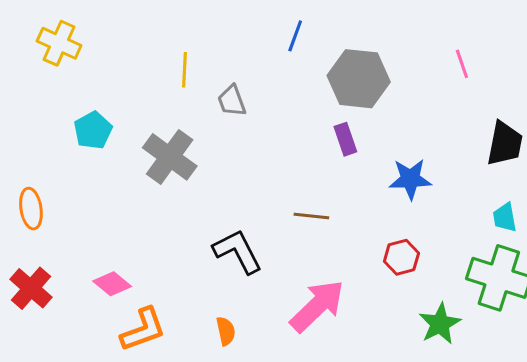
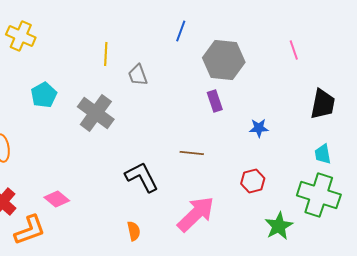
blue star: (410, 179) -> (259, 128), size x0.7
orange L-shape: (143, 330) -> (30, 230), moved

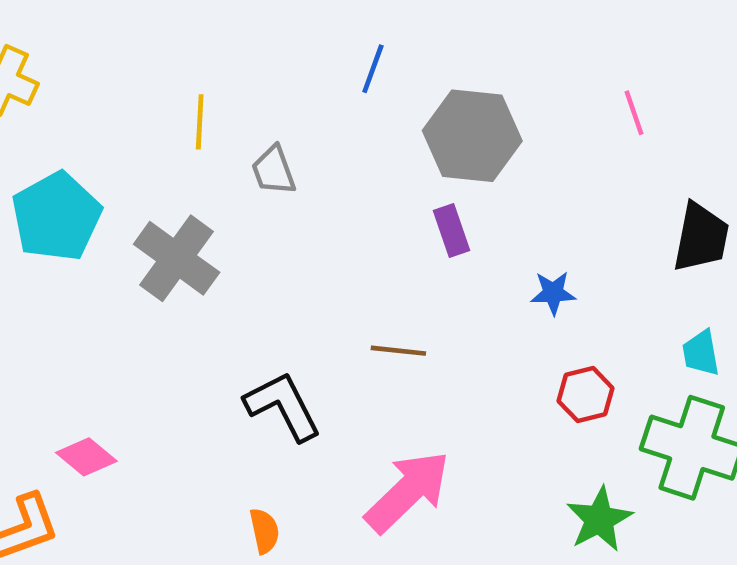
cyan pentagon: (44, 95) -> (56, 217), size x1.5
red hexagon: (253, 181) -> (585, 395), moved

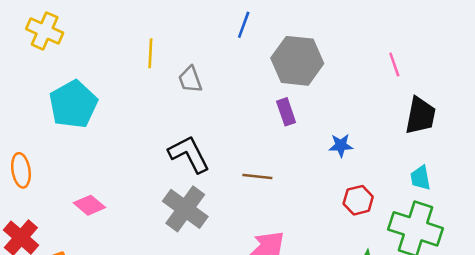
pink line: (634, 113) -> (394, 65), moved
gray cross: (177, 258) -> (185, 209), moved
black L-shape: (283, 406) -> (189, 154), moved
pink diamond: (86, 457) -> (89, 205), moved

